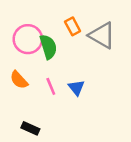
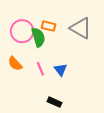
orange rectangle: (73, 26) -> (48, 26), moved, turned -48
black rectangle: (30, 128) -> (55, 102), moved

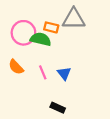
gray triangle: (81, 28) -> (74, 19), moved, turned -30
green semicircle: (38, 37) -> (41, 39), turned -60

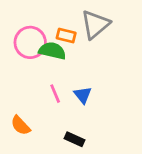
gray triangle: (74, 19) -> (95, 24), turned -40
orange semicircle: (16, 67) -> (21, 125), moved

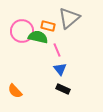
pink line: (55, 94) -> (57, 50), moved
black rectangle: (74, 139) -> (63, 89), moved

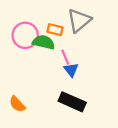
blue triangle: (60, 69) -> (71, 70), moved
black rectangle: (63, 89) -> (72, 102), size x1.6

